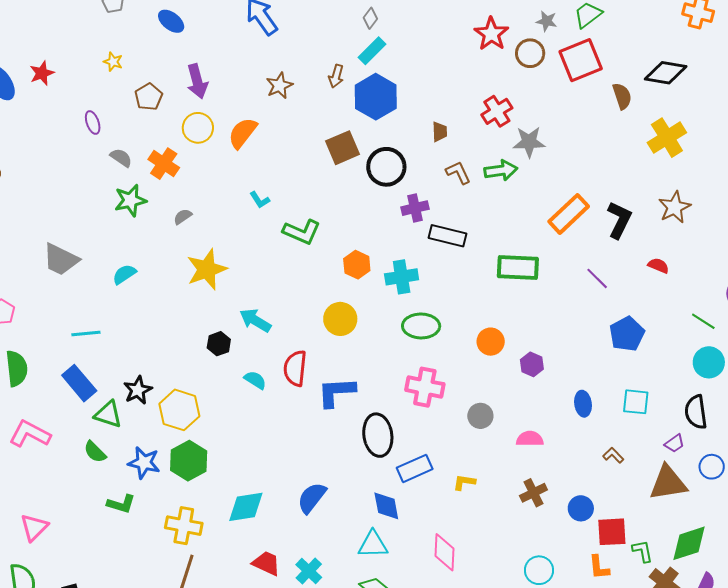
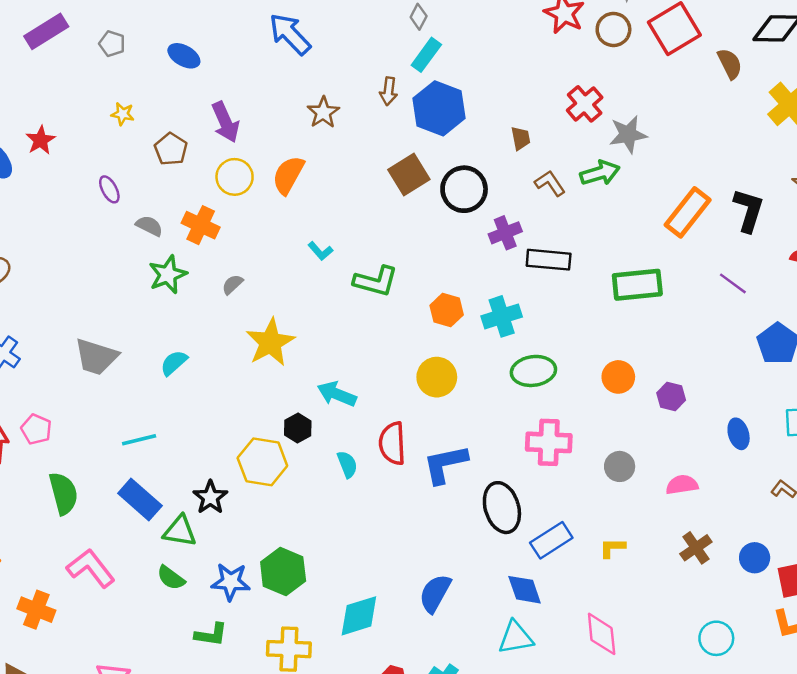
cyan semicircle: (255, 380) -> (347, 464), turned 45
yellow hexagon: (179, 410) -> (262, 462), moved
pink L-shape: (30, 434) -> (91, 568), turned 33

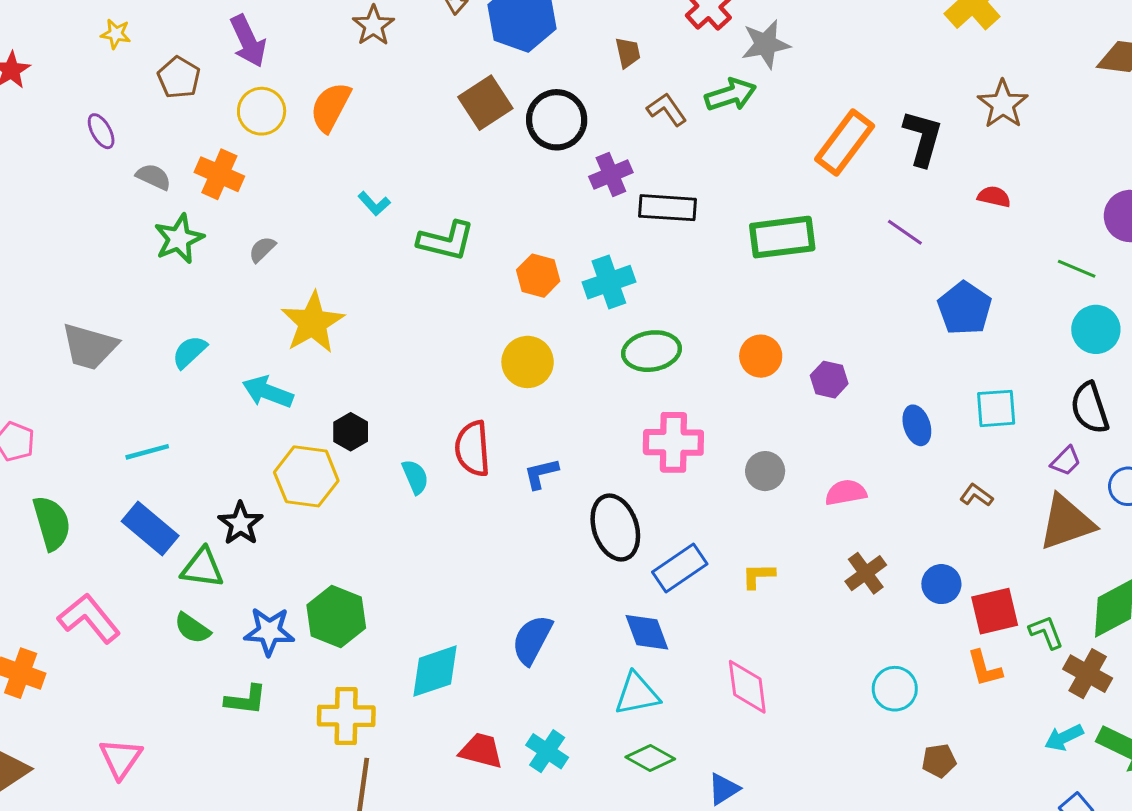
cyan arrow: (337, 394) -> (268, 392), moved
blue L-shape: (445, 464) -> (541, 474), size x0.6

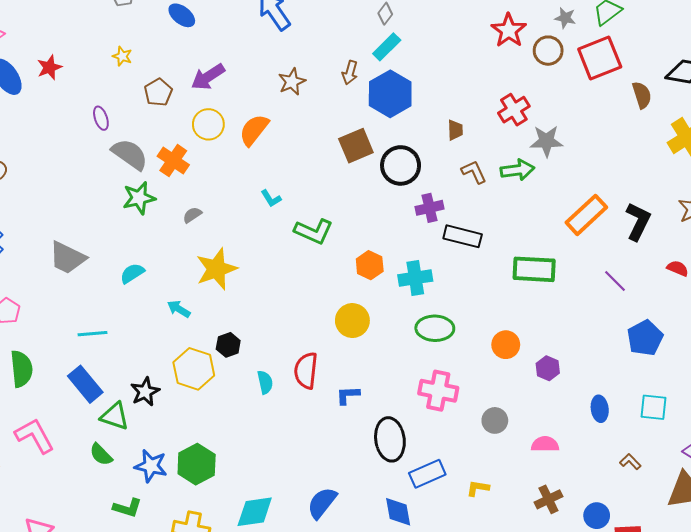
purple arrow: (248, 41) -> (208, 77), turned 72
gray semicircle: (153, 177) -> (130, 154), size x1.6
cyan arrow: (268, 392) -> (179, 309), size x0.7

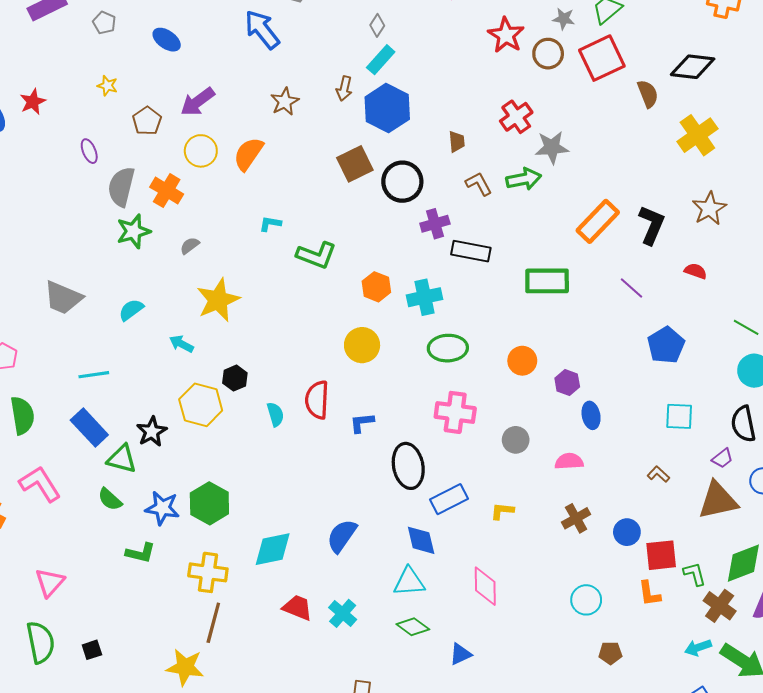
gray semicircle: (130, 154) -> (121, 187), turned -108
cyan L-shape: (271, 198) -> (270, 224), turned 135
blue ellipse: (600, 409) -> (591, 415), moved

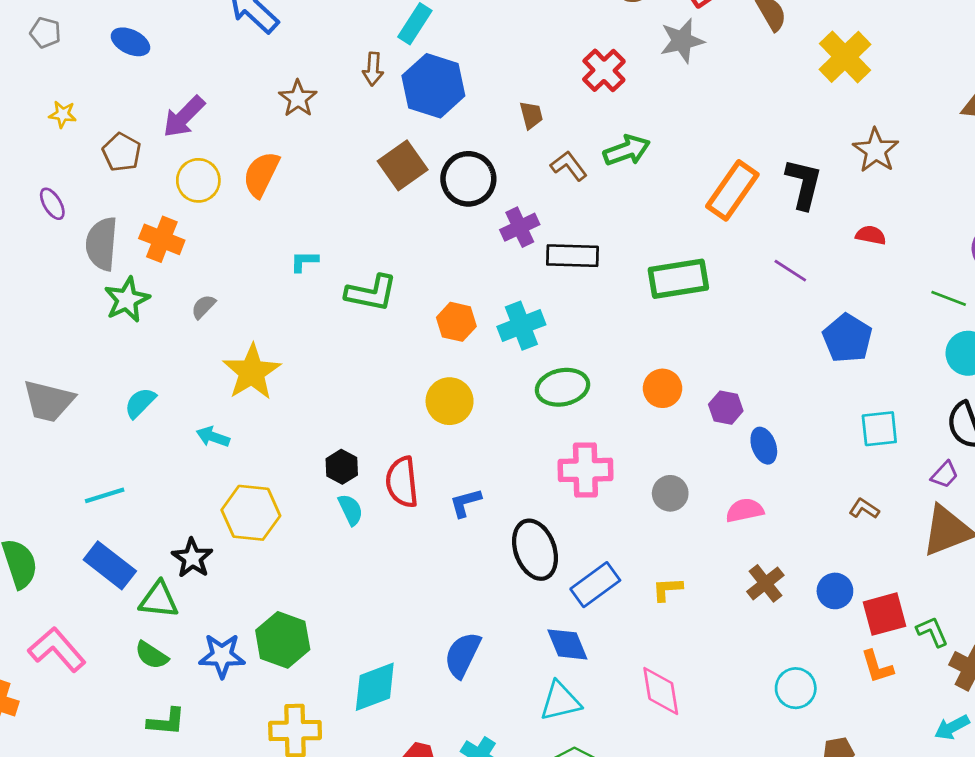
gray star: (552, 147) -> (682, 41), moved
black hexagon: (235, 378) -> (342, 467), moved
green L-shape: (140, 553) -> (166, 722), moved

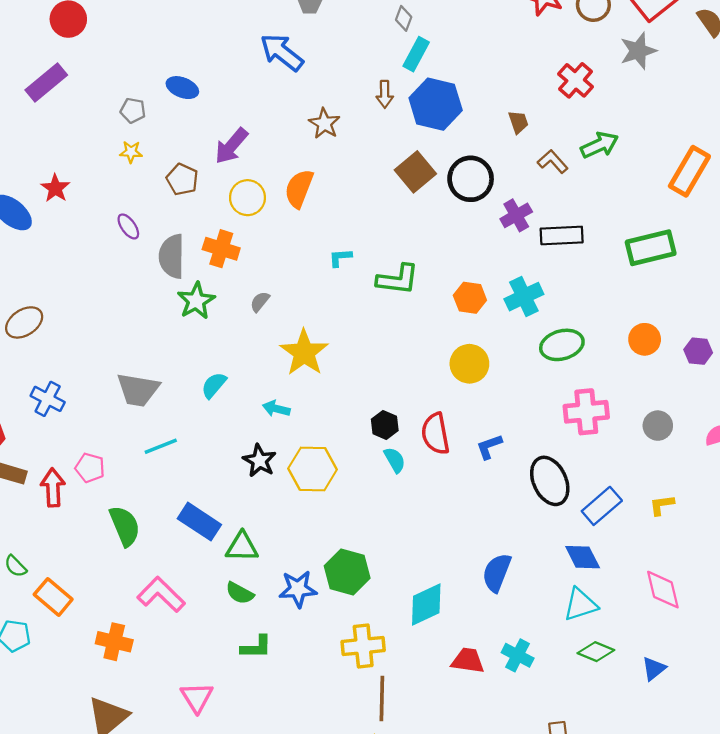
gray pentagon: (45, 33) -> (133, 110), moved
cyan line: (105, 495) -> (161, 446), moved
black star: (192, 558) -> (259, 461), moved

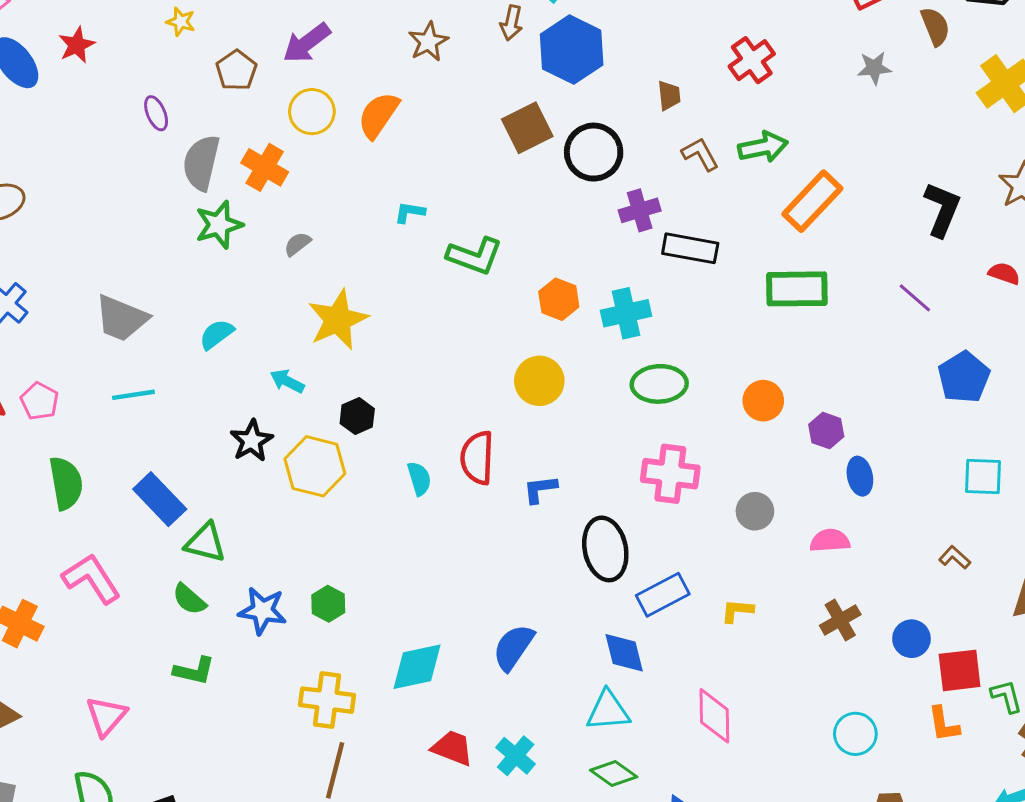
gray star: (638, 51) -> (874, 68), moved, size x0.7
orange rectangle: (689, 171) -> (812, 201), moved
black hexagon: (385, 425) -> (357, 416), moved
green hexagon: (347, 572) -> (328, 604), size x0.6

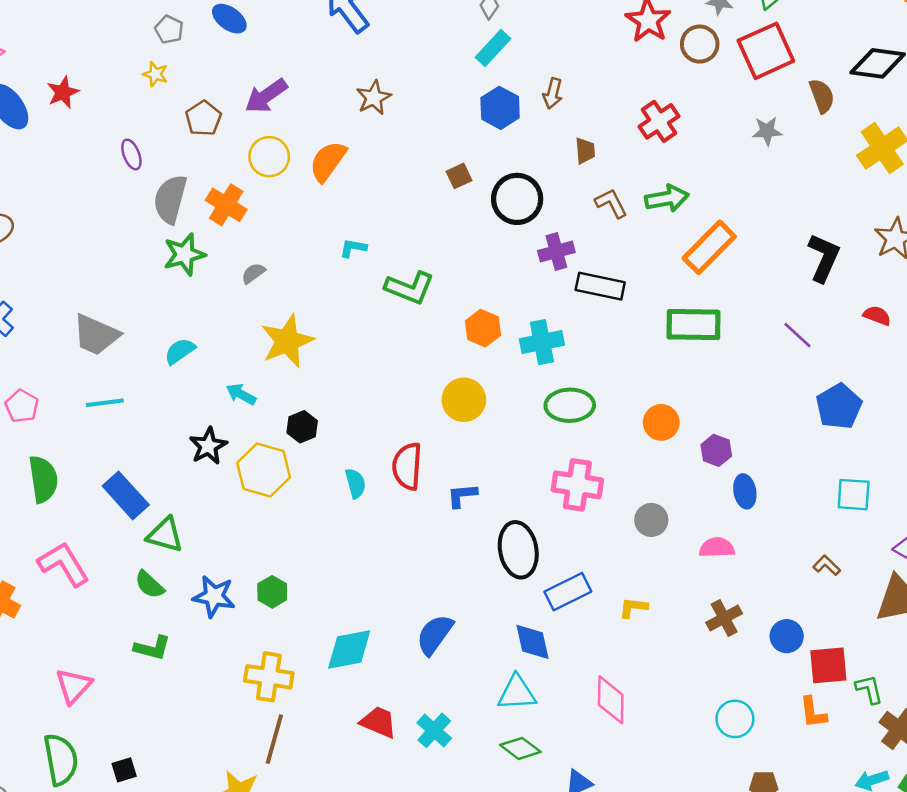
brown arrow: (511, 23) -> (553, 93), moved
blue hexagon: (572, 50) -> (500, 108), size x0.7
brown square: (527, 128) -> (459, 176), size x0.6

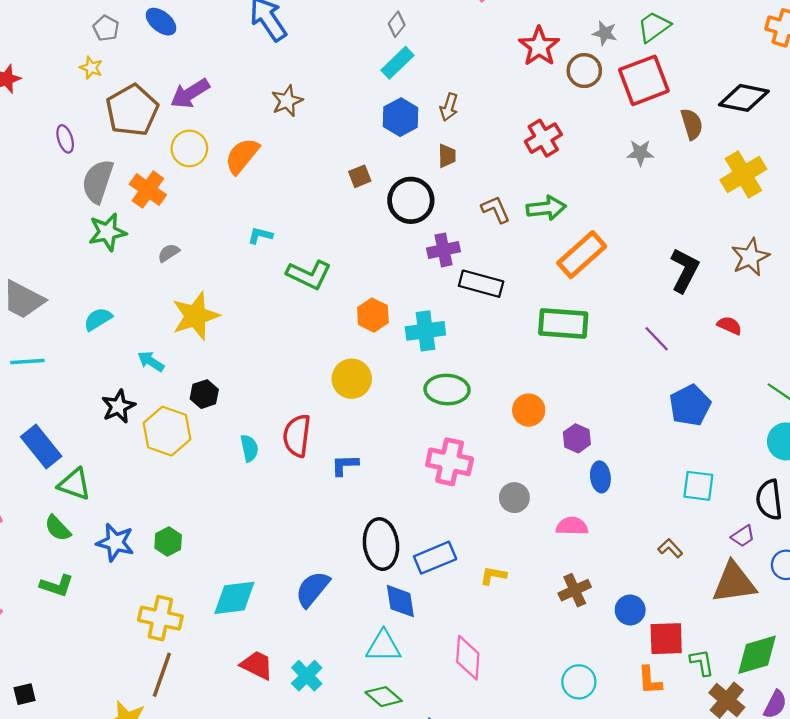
brown pentagon: (203, 118) -> (132, 110), size x1.6
brown trapezoid: (585, 151) -> (447, 156), moved
black ellipse: (518, 550) -> (381, 544), moved

